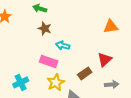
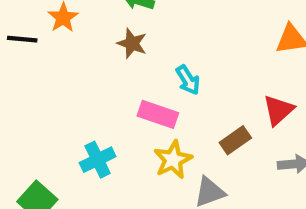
brown star: (45, 28) -> (132, 43), moved
cyan arrow: (63, 45) -> (188, 80), turned -136

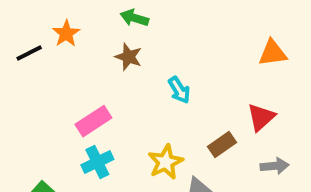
black line: (22, 39) -> (29, 53), turned -32
pink rectangle: (158, 114) -> (93, 121), moved, turned -52

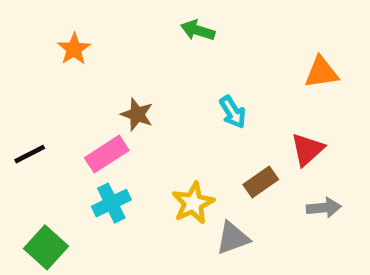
green arrow: (134, 18) -> (198, 30), moved
black line: (29, 53) -> (30, 154), moved
brown star: (129, 57) -> (137, 114), moved
cyan arrow: (179, 90) -> (233, 112), moved

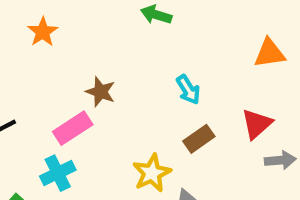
brown rectangle: (261, 182) -> (199, 139), moved
cyan cross: (111, 203) -> (58, 173), moved
gray arrow: (324, 208) -> (280, 160), moved

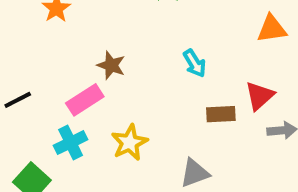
brown rectangle: (199, 139) -> (221, 114), moved, turned 32
yellow star: (152, 173) -> (129, 143), moved

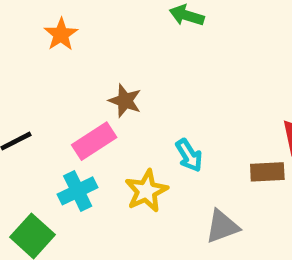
cyan arrow: (195, 63) -> (189, 155), moved
brown rectangle: (221, 114) -> (267, 172), moved

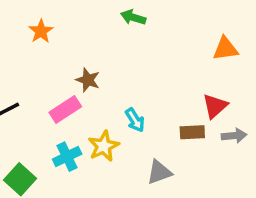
cyan cross: (78, 191) -> (67, 157), moved

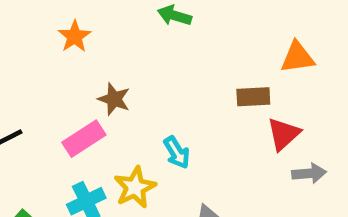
orange star: (41, 31) -> (75, 36), moved
brown rectangle: (192, 132) -> (253, 97), moved

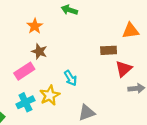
orange star: (75, 36) -> (35, 26), moved

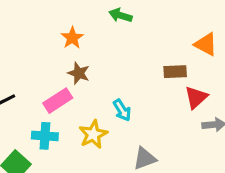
orange triangle: (131, 31) -> (206, 44), turned 36
cyan cross: (25, 102) -> (45, 136), moved, turned 30

